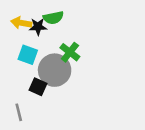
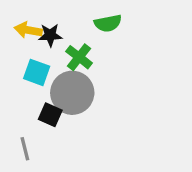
green semicircle: (53, 18) -> (108, 23), moved
green cross: (70, 52) -> (79, 57), moved

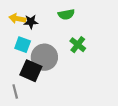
green cross: (79, 57) -> (78, 45), moved
black square: (50, 115) -> (31, 71), size x1.5

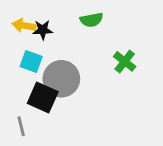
green cross: (78, 45) -> (125, 61), moved

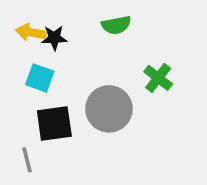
gray circle: (61, 79) -> (109, 109), moved
black square: (43, 97) -> (54, 123), turned -32

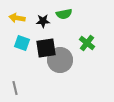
black star: (54, 38) -> (43, 21), moved
black square: (54, 123) -> (46, 48), moved

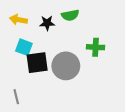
green cross: (87, 43) -> (96, 47), turned -35
black square: (46, 48) -> (37, 63), moved

